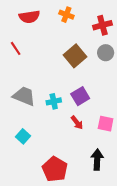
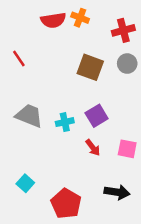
red semicircle: (29, 17) -> (53, 20), moved
brown square: (75, 56) -> (90, 67), turned -30
cyan square: (23, 136) -> (25, 183), moved
black arrow: (97, 160) -> (117, 192), turned 96

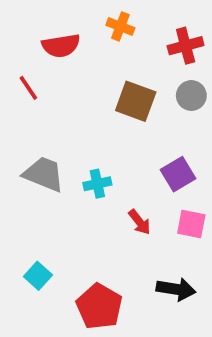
red semicircle: (53, 20) -> (61, 46), moved
purple square: (97, 116) -> (178, 174), moved

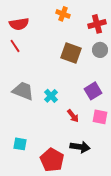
red semicircle: (61, 46) -> (19, 24), moved
cyan cross: (97, 184) -> (51, 96), turned -32
cyan square: (38, 276) -> (20, 144), turned -32
black arrow: (176, 289) -> (80, 147), moved

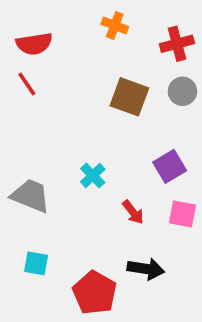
gray trapezoid: (23, 91) -> (31, 196), moved

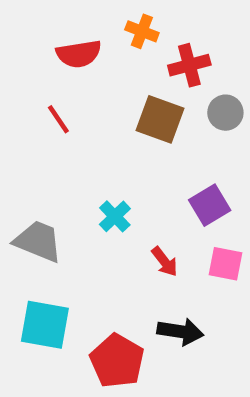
red semicircle: (34, 44) -> (79, 54), moved
red cross: (177, 44) -> (189, 65), moved
red line: (27, 84) -> (58, 119), moved
cyan square: (36, 263) -> (45, 325), size x1.6

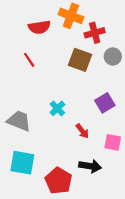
orange cross: (142, 31) -> (71, 16), size x1.5
pink square: (225, 264) -> (113, 142), moved

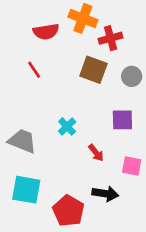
gray circle: (113, 56) -> (132, 76), moved
purple square: (105, 103) -> (122, 120), turned 30

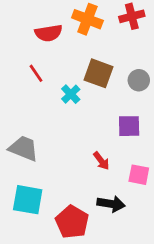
red cross: (111, 38) -> (132, 16), moved
cyan cross: (67, 126) -> (71, 94), moved

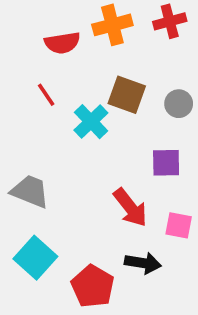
orange cross: (87, 19) -> (112, 25), turned -36
cyan cross: (71, 94) -> (91, 122), size x1.4
red arrow: (101, 161) -> (130, 207), size x1.6
cyan square: (28, 200) -> (35, 258), turned 32

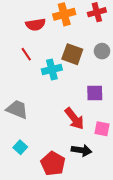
gray circle: (179, 104) -> (102, 51), moved
cyan cross: (91, 122) -> (52, 69), turned 30
cyan square: (35, 258) -> (20, 147), size x0.6

